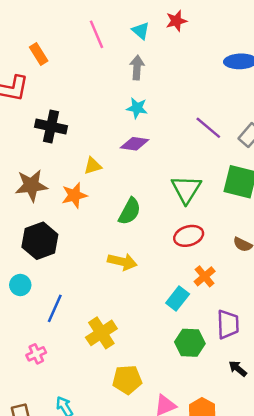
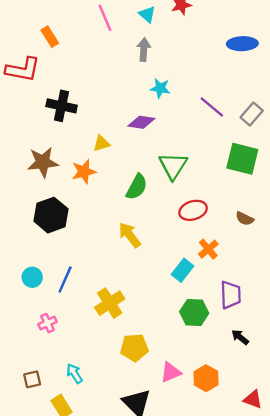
cyan star: (137, 108) -> (160, 88), moved
green triangle: (186, 189) -> (173, 166), moved
yellow arrow: (122, 262) -> (130, 235), turned -140
cyan circle: (20, 285) -> (32, 277), moved

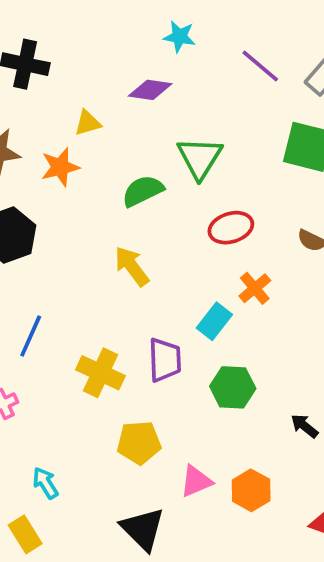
green semicircle: (137, 187) -> (143, 191), turned -144
purple trapezoid: (231, 295) -> (165, 360), moved
yellow cross: (110, 303) -> (100, 373), turned -32

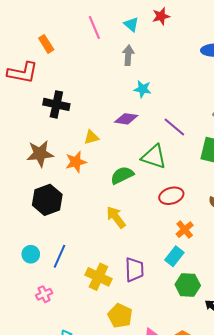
purple line: (260, 66) -> (174, 127), moved
green triangle: (200, 158) -> (154, 157), turned -44
cyan rectangle: (214, 321) -> (174, 256), moved
green hexagon: (233, 387) -> (188, 285), moved
yellow pentagon: (139, 443) -> (120, 316), turned 30

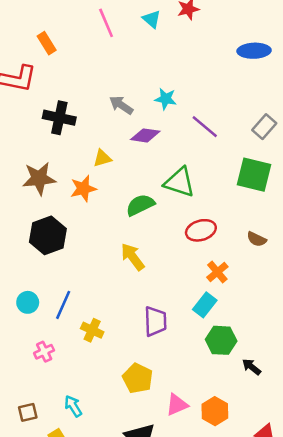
gray arrow: (128, 55) -> (121, 105), moved, turned -60
purple line: (174, 127) -> (205, 127), moved
yellow cross: (98, 277) -> (92, 330), moved, size x0.7

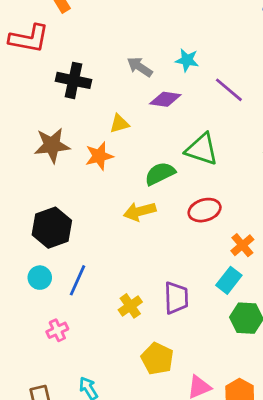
red ellipse: (201, 230) -> (205, 210), moved
black hexagon: (48, 235) -> (52, 228), moved
yellow arrow: (133, 257) -> (140, 211), moved, turned -68
yellow cross: (92, 330) -> (130, 306), moved, turned 30

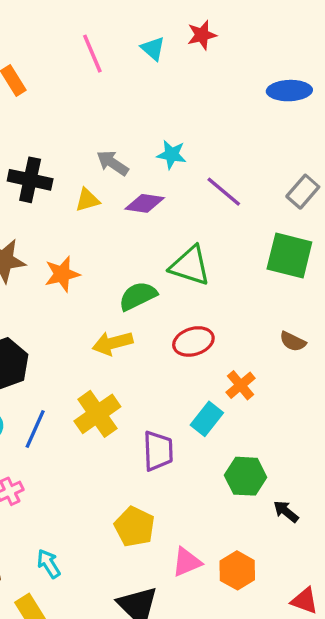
yellow triangle: (119, 124) -> (87, 200), moved
cyan rectangle: (229, 280) -> (207, 419), moved
yellow cross: (130, 306) -> (97, 414), moved, size x1.5

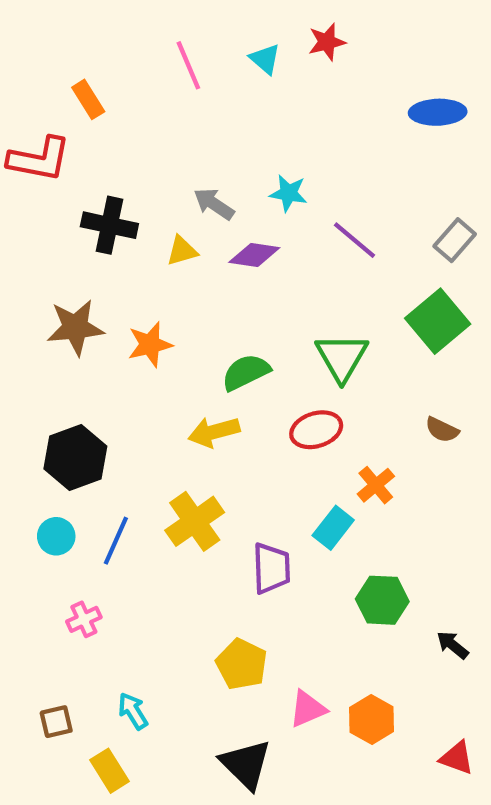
green square: (289, 256) -> (438, 321), turned 36
green triangle: (190, 266) -> (342, 357), moved, turned 42
black arrow: (286, 512) -> (453, 645), moved

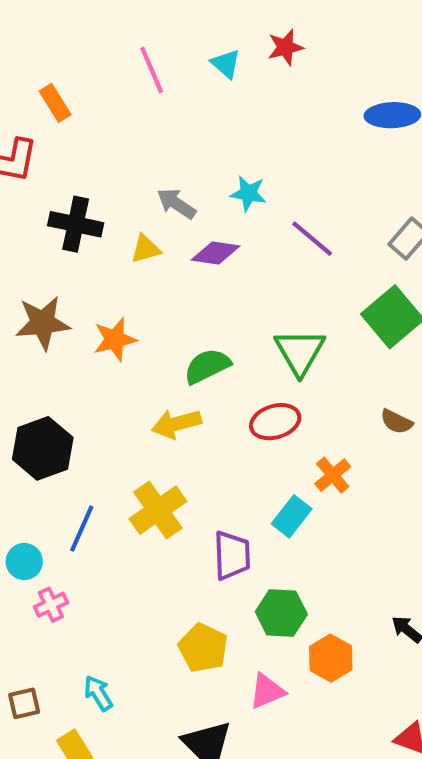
cyan circle: (56, 536) -> (24, 562), moved
green hexagon: (382, 600) -> (281, 613), moved
orange hexagon: (372, 720) -> (331, 658), moved

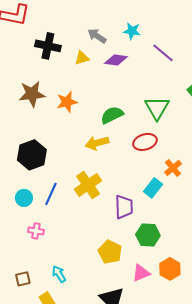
cyan circle: (24, 562) -> (24, 198), moved
pink cross: (51, 605) -> (36, 231), turned 35
orange hexagon: (331, 658) -> (170, 269), moved

